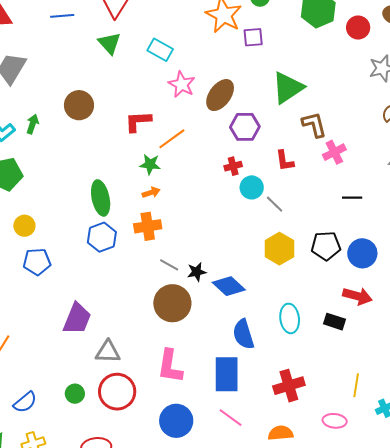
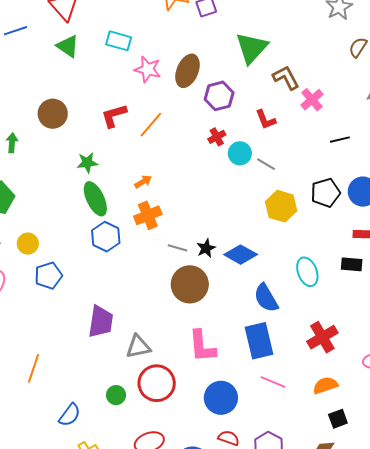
green star: (150, 164) -> (87, 163), moved

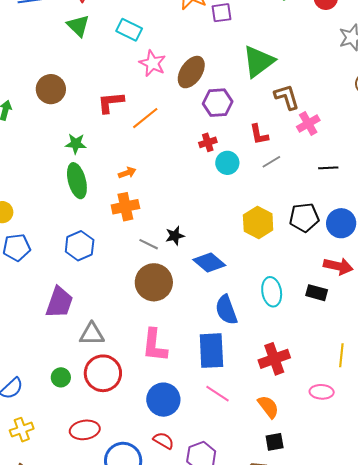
gray line: (266, 164) -> (271, 162), moved, turned -72
blue hexagon: (106, 237) -> (80, 246), moved
black star: (206, 248) -> (175, 236), moved
orange semicircle: (325, 385) -> (268, 407), turned 60

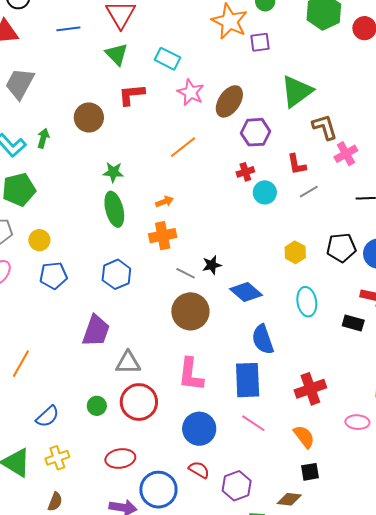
red L-shape: (111, 102) -> (132, 95), moved
yellow hexagon: (258, 222) -> (295, 252), size x0.7
cyan ellipse: (272, 292) -> (307, 302), moved

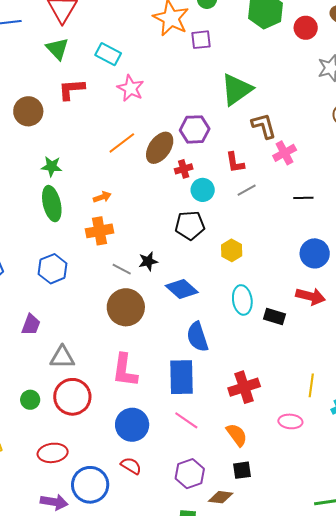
brown ellipse: (229, 101) -> (160, 148), moved
black pentagon: (341, 248) -> (190, 225), moved
black rectangle: (353, 323) -> (275, 317), moved
purple trapezoid: (96, 331) -> (31, 325), size x0.7
purple hexagon: (237, 486) -> (190, 474), moved

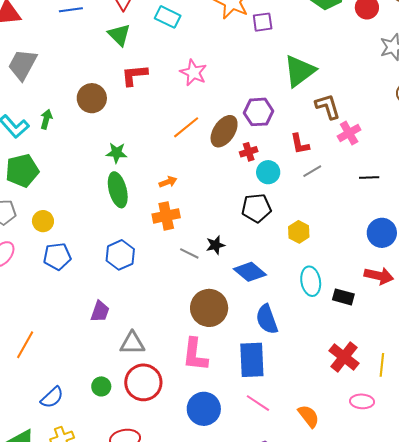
cyan rectangle: (108, 54) -> (168, 17), moved
brown circle: (126, 307) -> (209, 308), moved
red cross: (244, 387) -> (344, 357), moved, turned -32

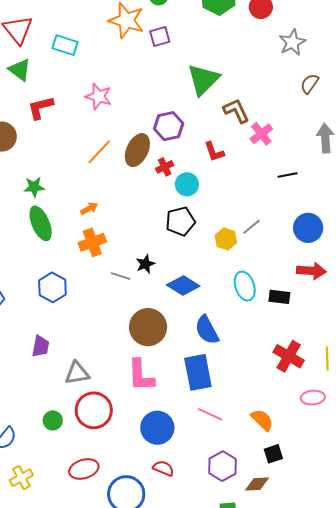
gray line: (312, 171) -> (252, 227), moved

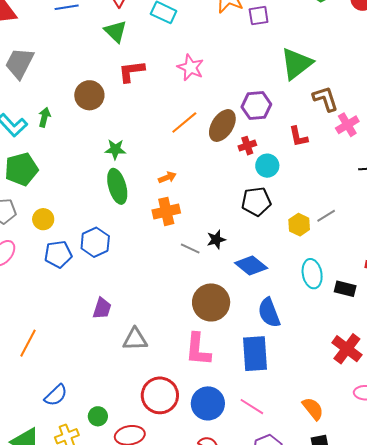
blue hexagon: (52, 287) -> (95, 242), moved
red circle: (94, 410) -> (160, 395), moved
pink line: (210, 414) -> (252, 407), moved
green circle: (53, 420) -> (98, 416), moved

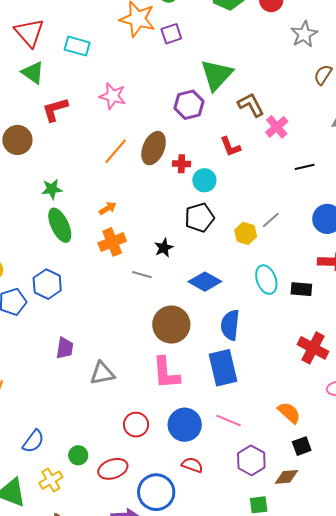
purple hexagon: (256, 106) -> (189, 105), moved
red cross: (247, 146) -> (181, 164), turned 30
black star: (216, 239) -> (164, 248), moved
blue semicircle: (269, 313) -> (230, 325), turned 36
red circle: (160, 395) -> (136, 425), size x0.7

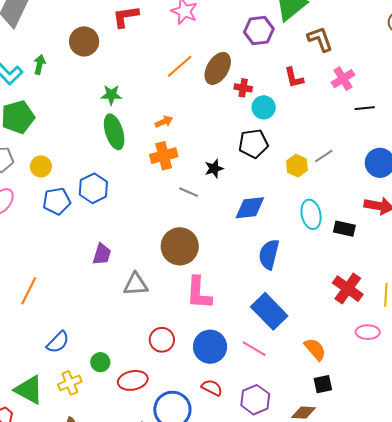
pink cross: (277, 127) -> (343, 79), moved
blue diamond: (205, 282) -> (250, 208), turned -44
brown circle: (171, 325) -> (180, 246), moved
blue rectangle: (223, 368) -> (269, 311), moved, turned -39
purple hexagon: (251, 460) -> (255, 400), moved

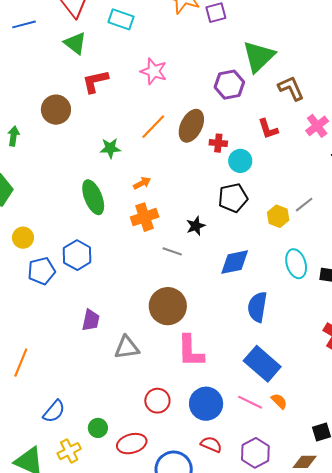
green star: (111, 95) -> (110, 148), moved
orange semicircle: (315, 349) -> (279, 401), moved, size x0.7

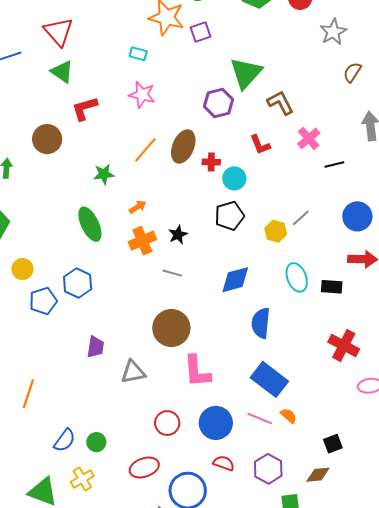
cyan rectangle: (121, 19) -> (138, 54), moved, size x0.7
black star: (196, 226) -> (178, 235), moved
green circle: (98, 428) -> (96, 442), moved

